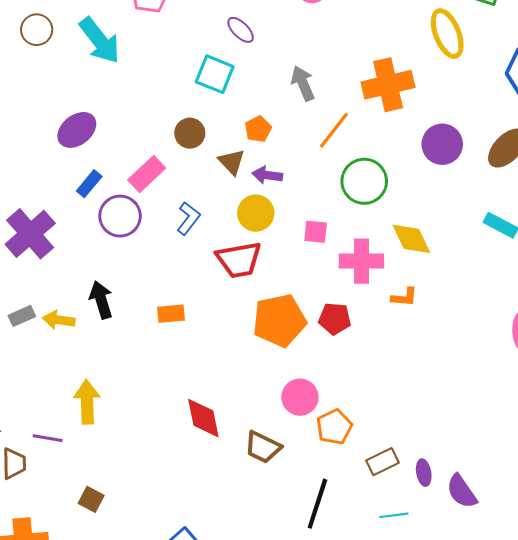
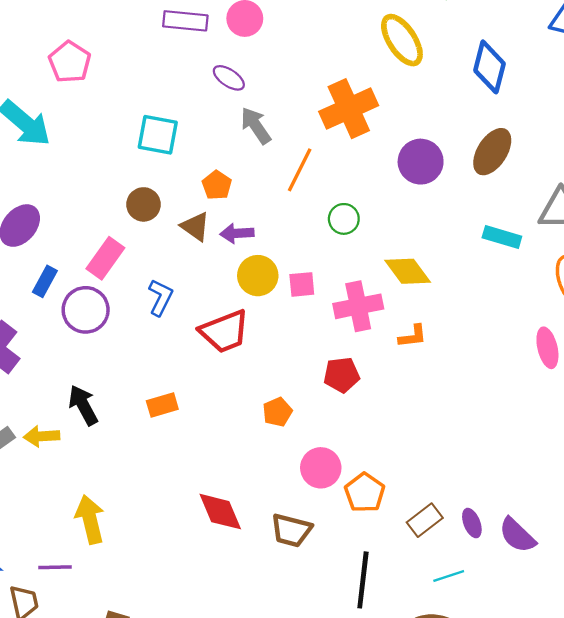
purple ellipse: (241, 30) -> (229, 78), moved
green circle: (364, 181) -> (344, 219), size x0.6
yellow circle: (256, 213) -> (258, 276), moved
orange pentagon: (279, 320) -> (277, 412), moved, size x0.5

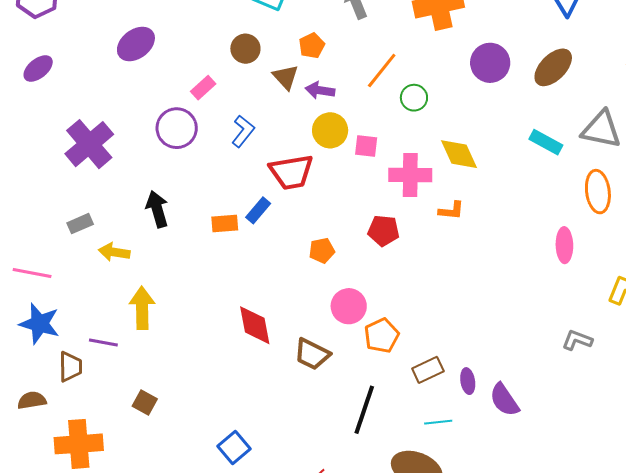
orange line: (300, 170) -> (382, 70), moved
pink rectangle: (105, 258) -> (203, 88), size x0.7
blue rectangle: (45, 281) -> (258, 210), moved
yellow arrow: (42, 436) -> (114, 252), moved

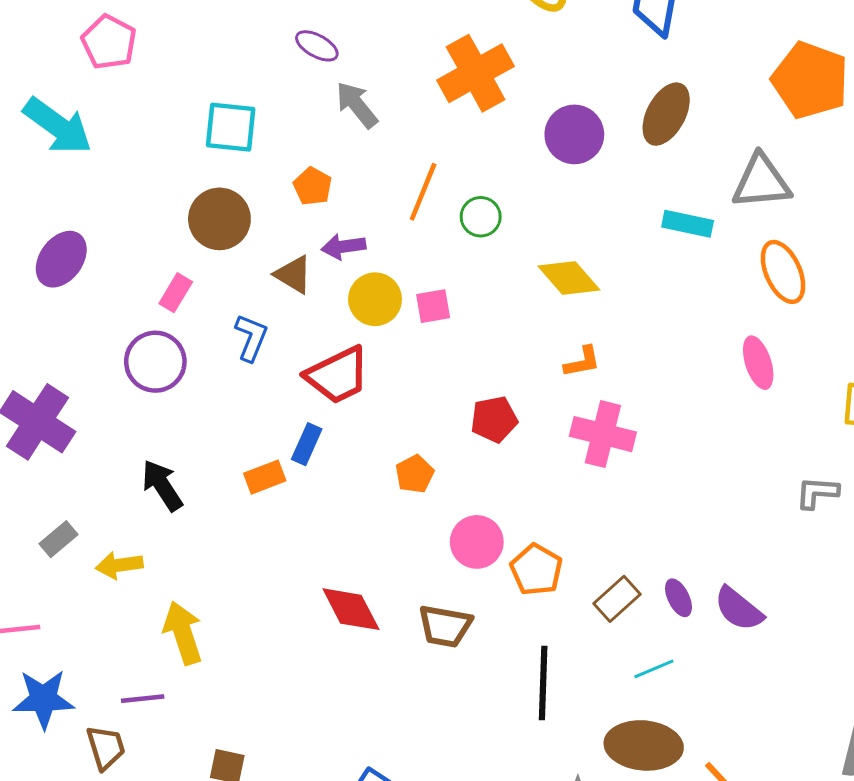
brown circle: (245, 49) -> (219, 219), size x1.4
brown triangle: (286, 77) -> (293, 275), moved
pink cross: (410, 175) -> (603, 434), moved, turned 30

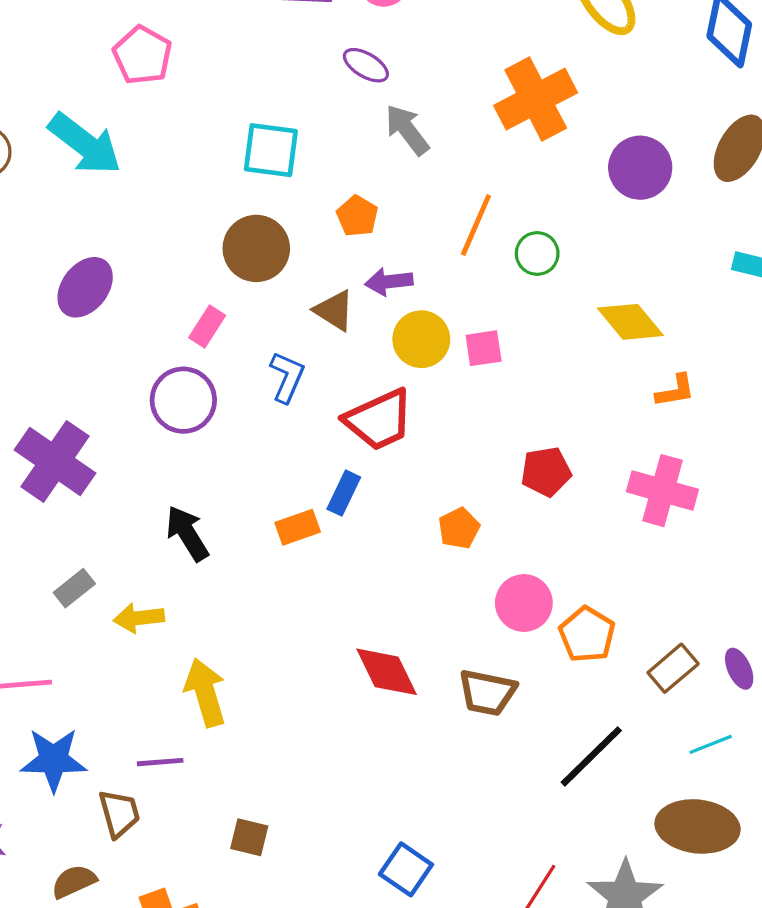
orange L-shape: (582, 362) -> (675, 391), moved
black line: (543, 683) -> (591, 756), turned 42

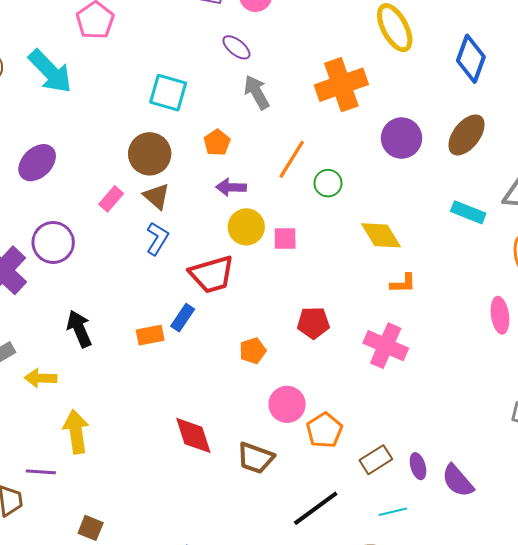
brown triangle: (334, 310) -> (157, 196), moved
purple circle: (183, 400) -> (53, 242), moved

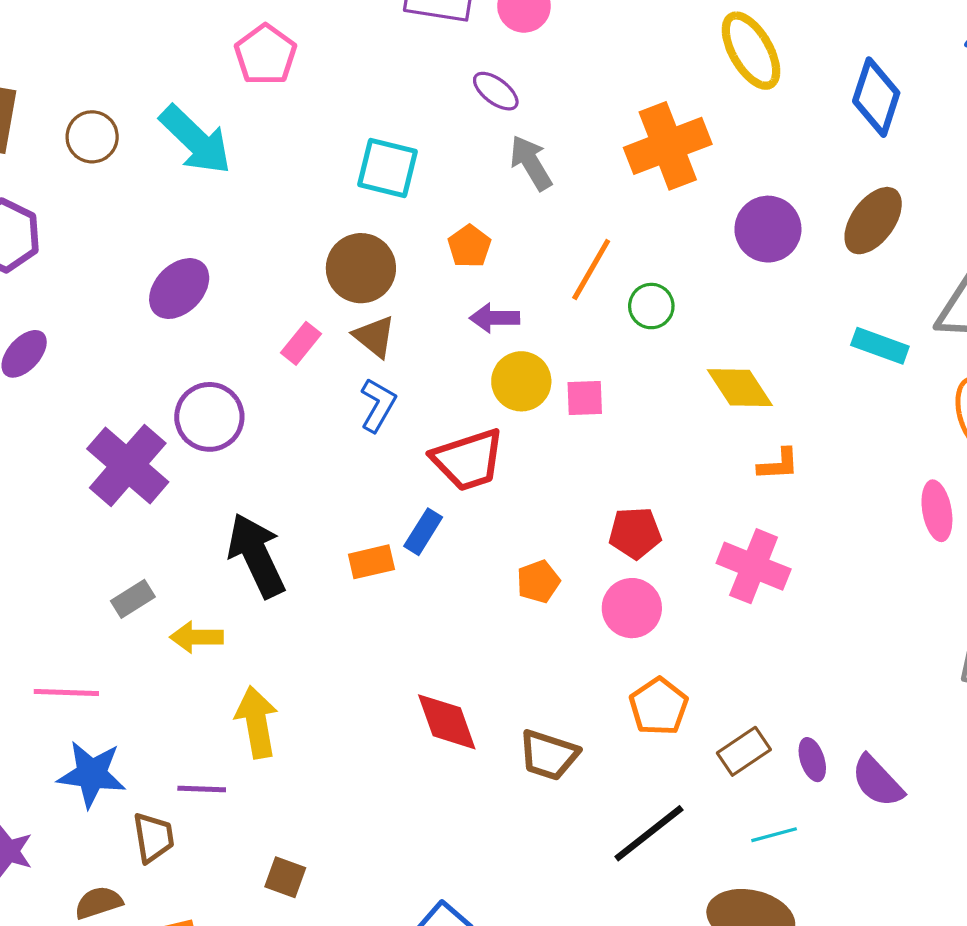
black arrow: (79, 329) -> (256, 555), size x1.4
pink circle: (287, 404) -> (632, 608), moved

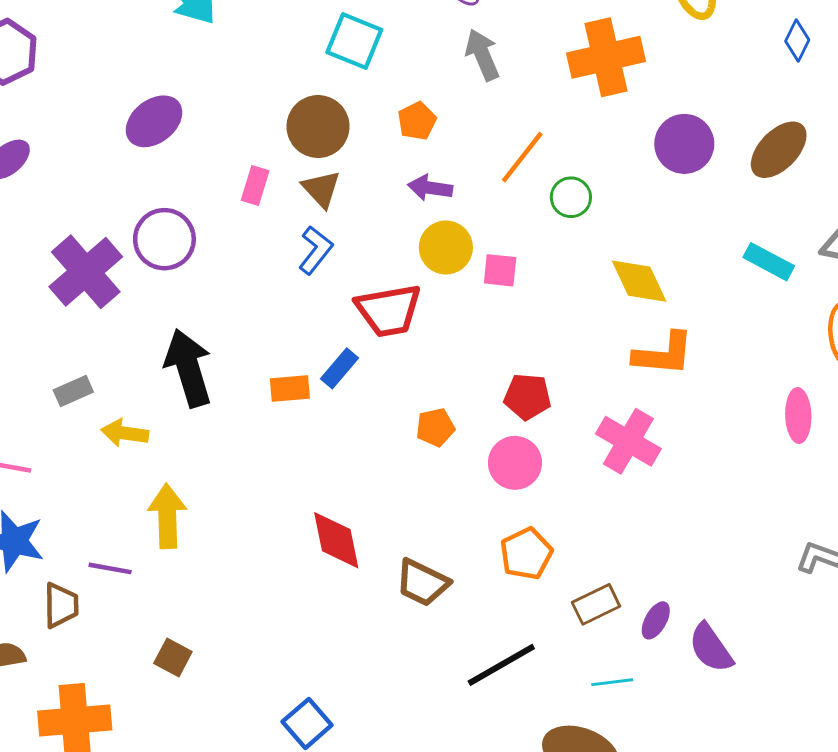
blue diamond: (876, 97) -> (797, 41), size x0.6
pink rectangle: (301, 343) -> (255, 186), turned -30
orange L-shape: (778, 464) -> (663, 354), size x1.6
purple ellipse: (812, 760) -> (656, 620), turned 39

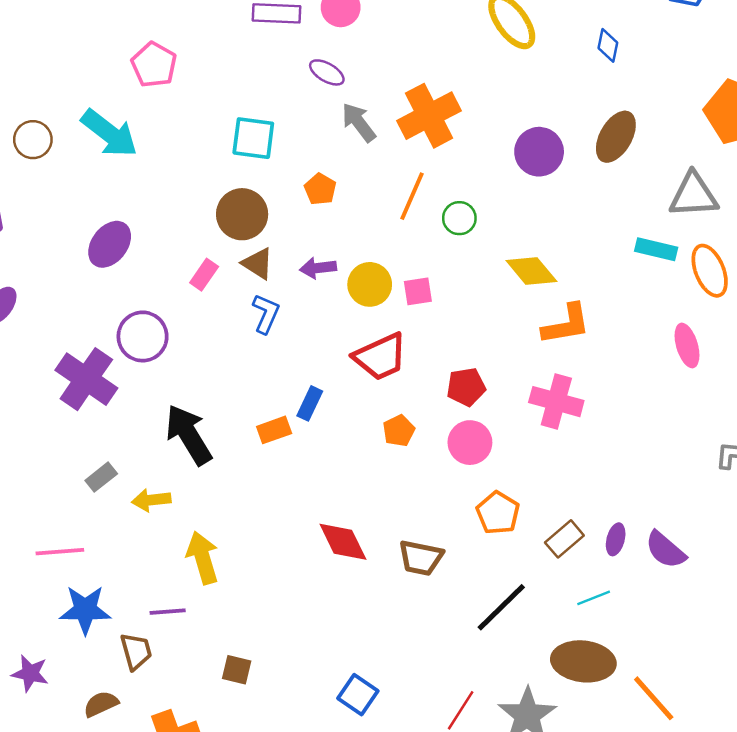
orange cross: (606, 57) -> (429, 116), moved
pink rectangle: (255, 186) -> (204, 275), turned 32
purple arrow: (430, 188) -> (318, 268), moved
cyan rectangle: (769, 262) -> (656, 249), moved
red trapezoid: (389, 310) -> (380, 357), moved

